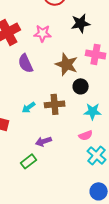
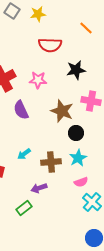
brown cross: (55, 104) -> (51, 162), moved
cyan star: (93, 111) -> (78, 158), moved, turned -30

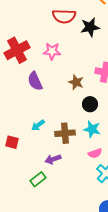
black star: (76, 70) -> (90, 27), moved
brown star: (62, 111) -> (76, 82), size x0.7
cyan star: (78, 158) -> (92, 129), turned -30

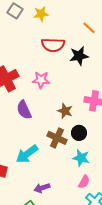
cyan arrow: (38, 125) -> (27, 154), size x1.6
brown cross: (65, 133) -> (57, 138), moved, turned 30
pink semicircle: (95, 153) -> (84, 182), turned -40

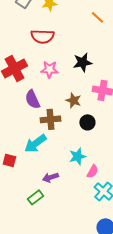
red semicircle: (53, 45) -> (42, 36), moved
black star: (79, 56) -> (82, 62), moved
brown cross: (57, 138) -> (50, 119), moved, turned -30
cyan star: (81, 158) -> (77, 156), moved, turned -30

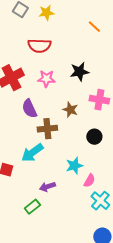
black circle: (87, 122) -> (94, 137), moved

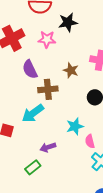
black star: (79, 72) -> (68, 22), moved
pink semicircle: (89, 181) -> (90, 141), turned 136

